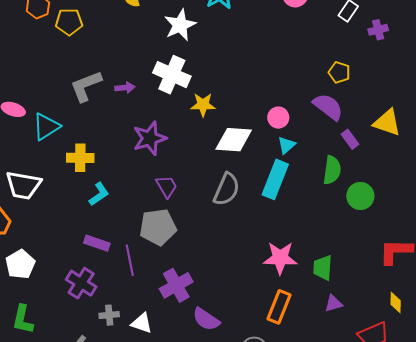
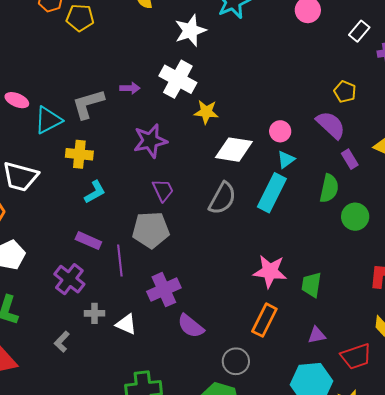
gray L-shape: (86, 86) -> (88, 104), moved
purple triangle: (333, 303) -> (317, 335), moved

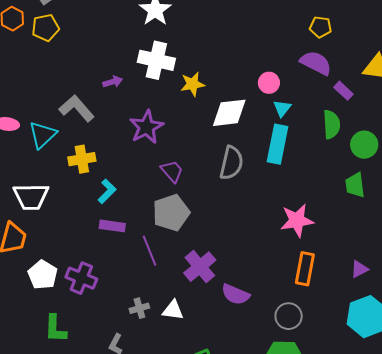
gray L-shape: (88, 104) -> (77, 108), turned 81
purple rectangle: (88, 241) -> (112, 226), moved
purple cross: (69, 279) -> (81, 278), moved
green trapezoid: (311, 285) -> (355, 185), moved

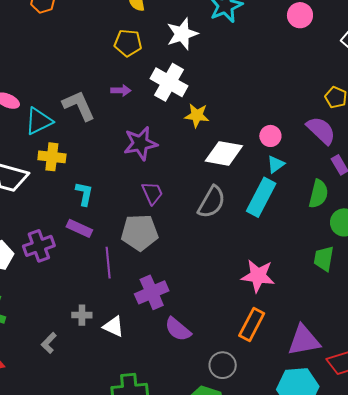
yellow pentagon: (46, 28) -> (128, 43), moved
yellow cross: (82, 159) -> (52, 157), moved
cyan L-shape: (107, 191) -> (84, 194), turned -50
purple triangle: (359, 269) -> (304, 340), size x1.8
purple cross: (81, 278) -> (39, 246), moved, turned 32

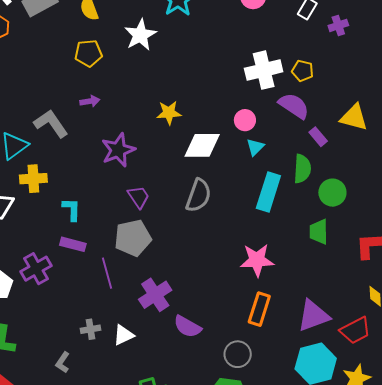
white cross: (169, 82) -> (264, 70), moved, turned -33
cyan rectangle: (261, 197) -> (268, 192), moved
white triangle: (113, 326) -> (123, 335), turned -40

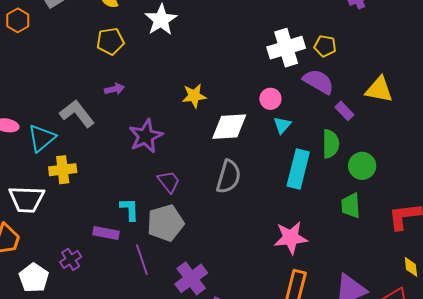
cyan L-shape: (72, 209) -> (129, 209), moved
purple cross: (36, 269) -> (71, 259), size x0.7

